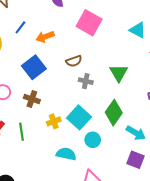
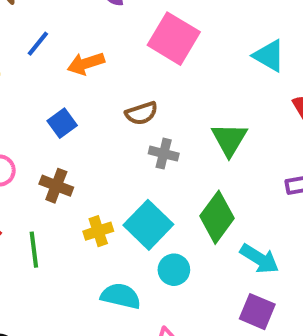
blue square: (34, 67) -> (62, 123), size x0.6

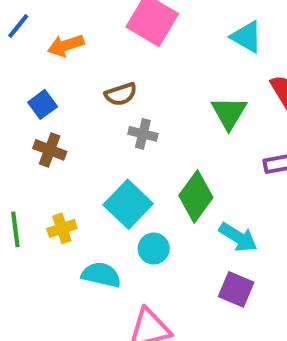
green triangle: (229, 139) -> (229, 113), moved
brown cross: (56, 186) -> (50, 150), moved
yellow cross: (98, 231) -> (62, 228), moved

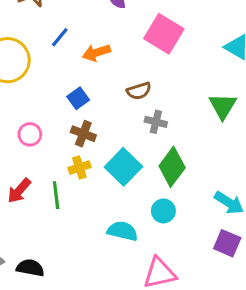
green diamond: (196, 196) -> (172, 167), moved
cyan square: (128, 204) -> (123, 167), moved
yellow cross: (62, 228) -> (79, 168), moved

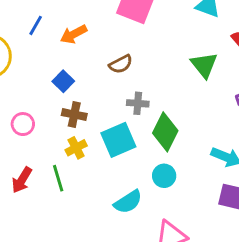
gray cross: (156, 122) -> (138, 103), moved
cyan square: (123, 167) -> (118, 140), turned 32
cyan semicircle: (122, 231) -> (128, 202), turned 144

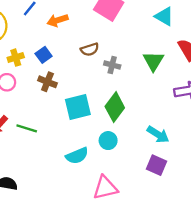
gray cross: (138, 103) -> (112, 65), moved
yellow cross: (76, 148) -> (16, 58), moved
green line: (58, 178) -> (27, 128), turned -66

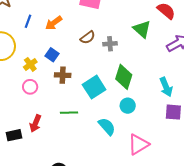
green line: (27, 128) -> (69, 113), moved
cyan arrow: (158, 134) -> (166, 87), turned 54
cyan semicircle: (77, 156) -> (107, 126), turned -90

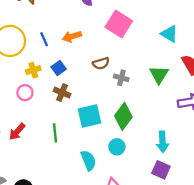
blue line: (28, 21) -> (44, 39), moved, turned -64
green line: (69, 113) -> (55, 133), turned 66

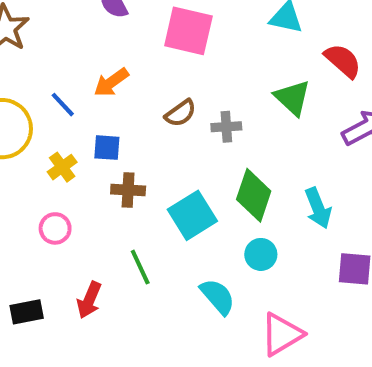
blue square: (59, 68) -> (107, 148), turned -32
pink circle: (25, 93) -> (55, 228), moved
red arrow: (17, 132) -> (89, 300), moved
cyan arrow: (163, 142) -> (318, 208), moved

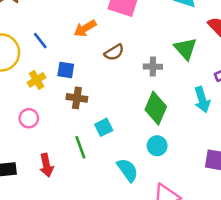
orange arrow: (111, 82) -> (85, 28), moved
gray cross: (226, 127) -> (153, 67), moved
cyan arrow: (318, 208) -> (202, 100), moved
cyan square: (192, 215) -> (104, 127), moved, size x0.6
red arrow: (89, 300) -> (46, 165), turned -40

